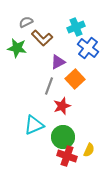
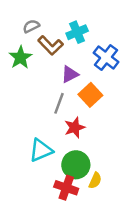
cyan cross: (76, 27) -> (77, 32), moved
green star: (17, 48) -> (20, 57), turned 30
yellow semicircle: (89, 150) -> (95, 180), moved
red cross: (67, 156) -> (66, 188), moved

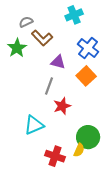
cyan cross: (77, 32) -> (74, 15), moved
purple triangle: (70, 74) -> (58, 62), turned 42
orange square: (90, 95) -> (86, 76), moved
green circle: (76, 165) -> (88, 137), moved

